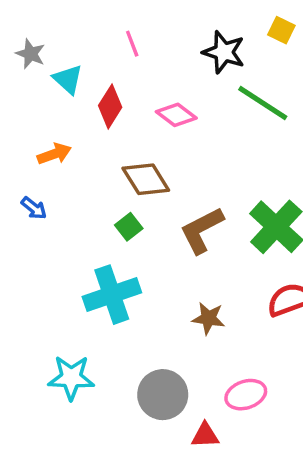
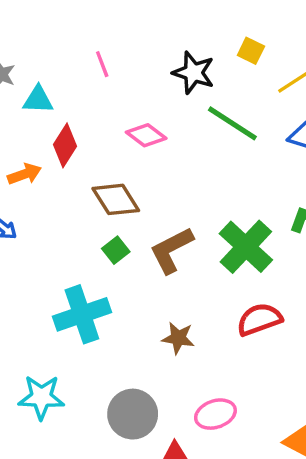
cyan triangle: (68, 79) -> (38, 100), turned -40
red diamond: (110, 106) -> (65, 145), moved
green square: (129, 227) -> (116, 250), moved

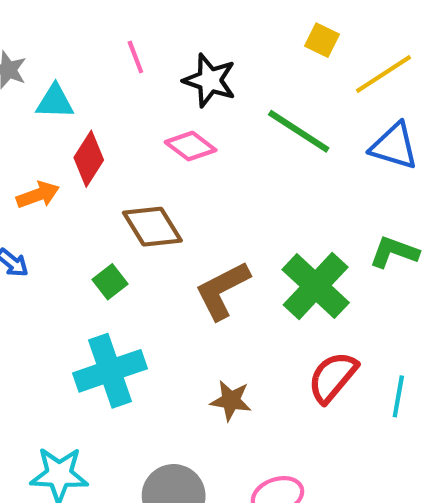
black star: (193, 73) -> (210, 80), moved
green square: (116, 250) -> (110, 282), moved
red semicircle: (259, 319) -> (333, 377), turned -30

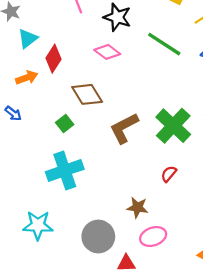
cyan triangle: (55, 102) -> (28, 38), moved, turned -40
red semicircle: (333, 377) -> (169, 174), moved, size x0.6
brown star: (231, 401) -> (137, 207), moved

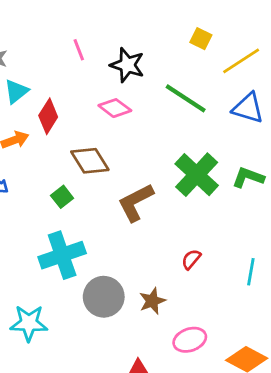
green cross: (173, 126) -> (197, 175), moved
brown star: (137, 207) -> (152, 301), turned -30
gray circle: (98, 237) -> (104, 297), moved
pink ellipse: (153, 237) -> (190, 340), moved

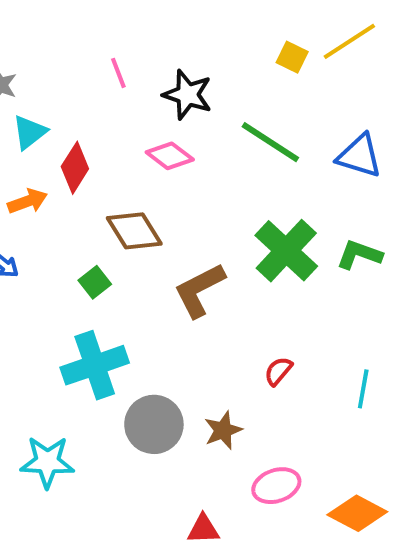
yellow line: (241, 61) -> (349, 41), moved

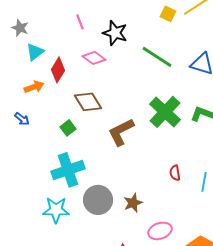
pink diamond: (170, 156) -> (94, 58), moved
red semicircle: (278, 371) -> (175, 173), moved, turned -49
cyan star: (47, 462) -> (56, 210), moved

